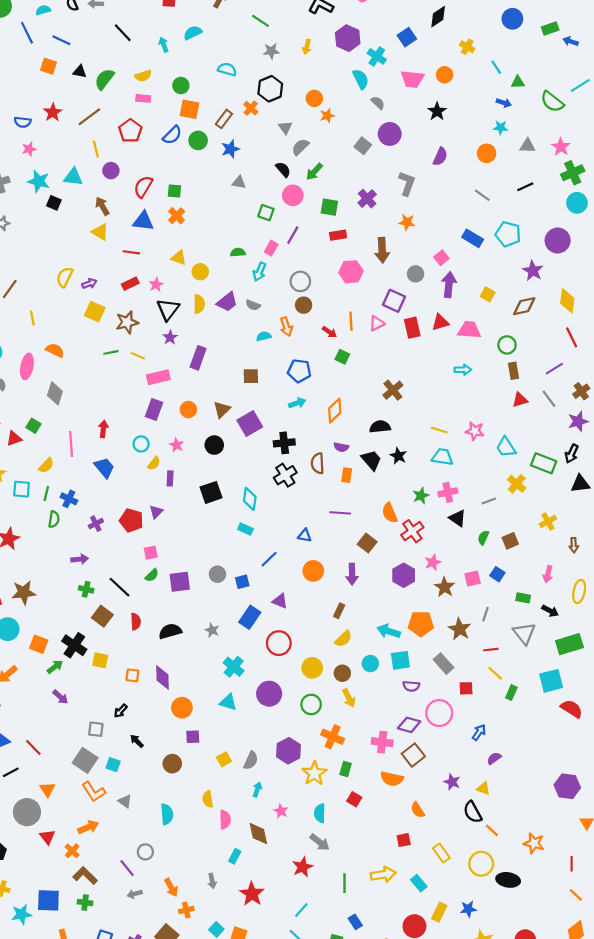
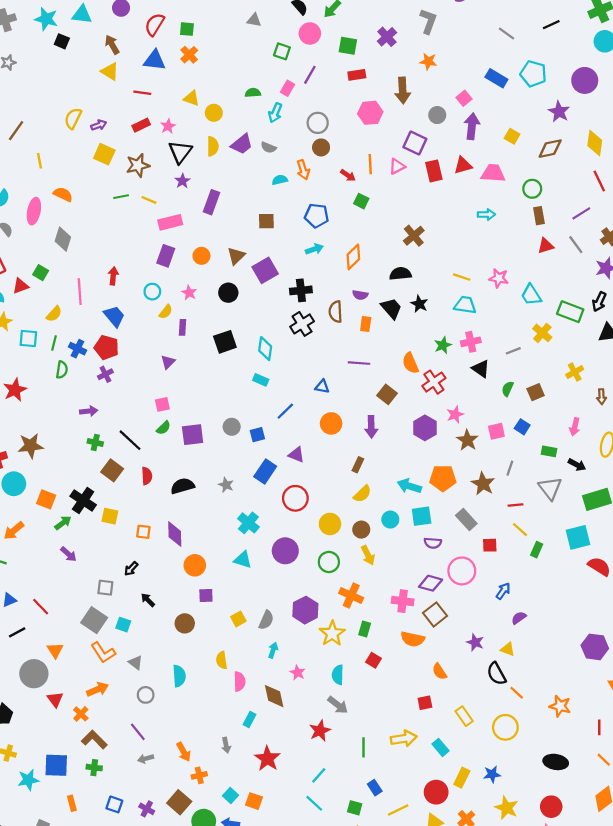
red pentagon: (131, 520) -> (107, 347), moved
gray circle: (145, 852) -> (146, 695), moved
black ellipse: (508, 880) -> (556, 762), moved

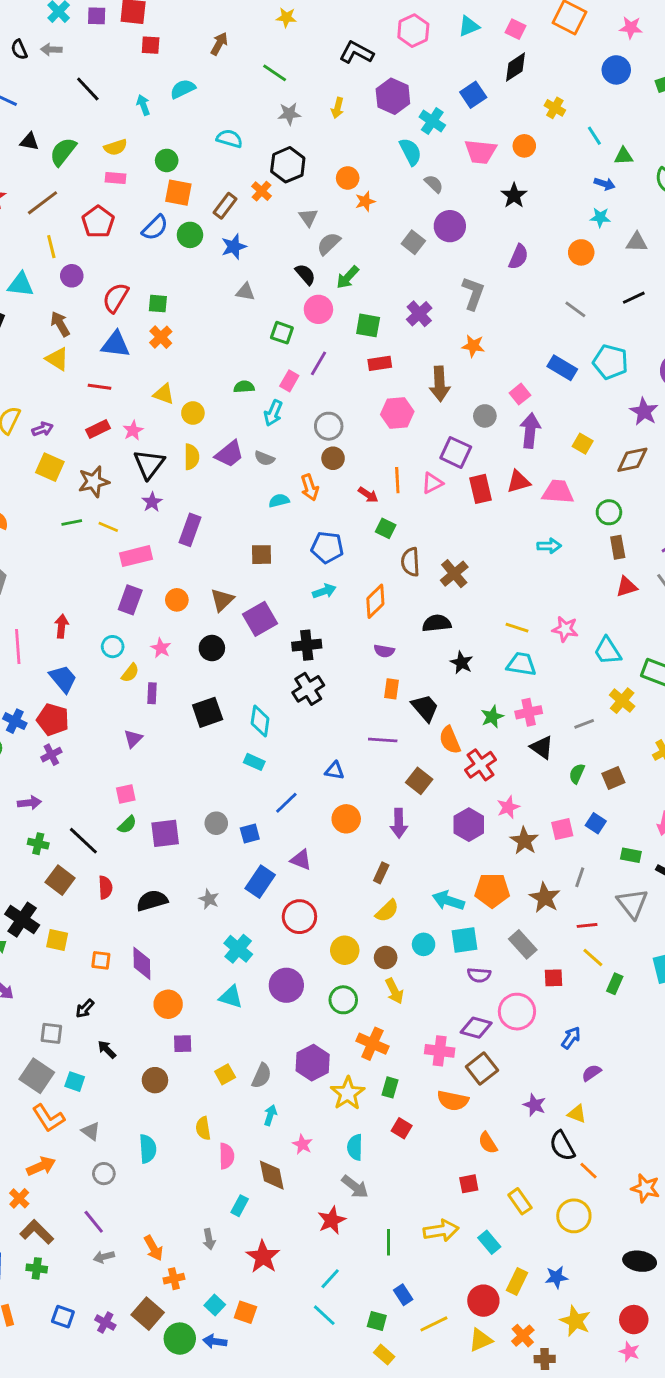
black trapezoid: (391, 308) -> (425, 708), moved
brown semicircle: (336, 312) -> (410, 562), moved

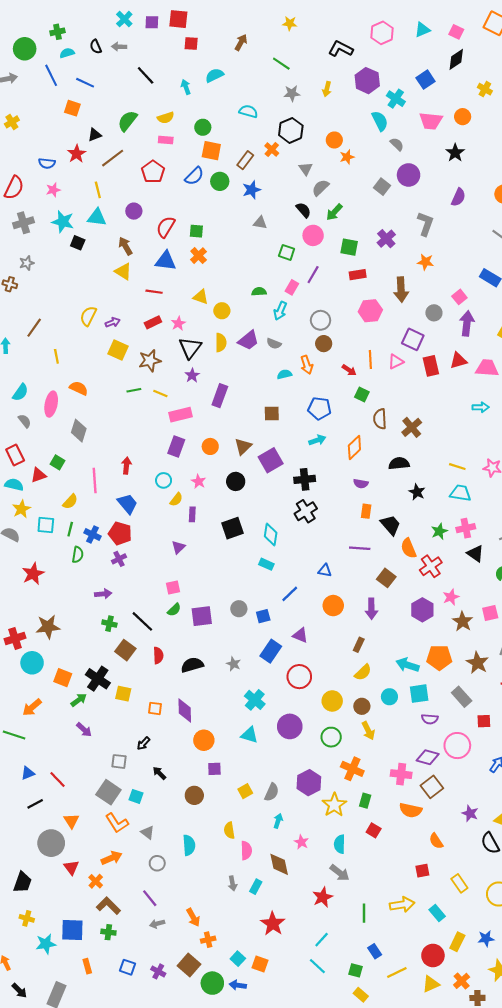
black triangle: (29, 141) -> (95, 135), moved, turned -32
yellow line: (51, 247) -> (98, 190), moved
gray arrow: (209, 1239) -> (232, 883), moved

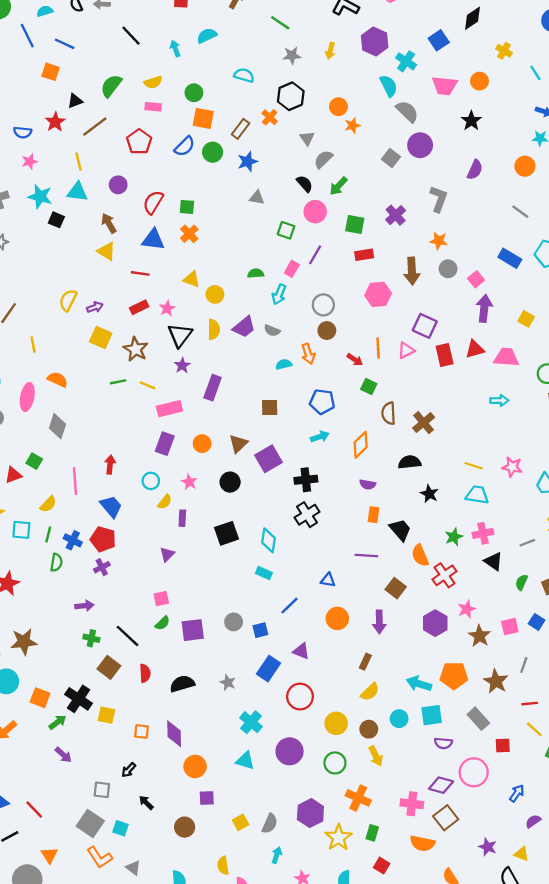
gray semicircle: (397, 144) -> (407, 111), size x1.5
gray circle: (434, 313) -> (448, 269), moved
brown star: (150, 361) -> (136, 349), turned -30

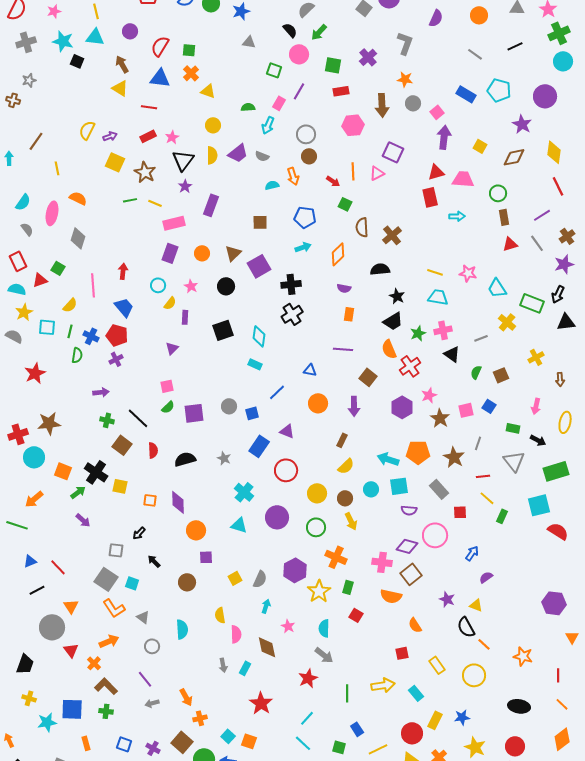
yellow triangle: (192, 279) -> (208, 91), moved
red rectangle: (445, 355) -> (430, 197), moved
black trapezoid: (400, 530) -> (393, 321), moved, turned 100

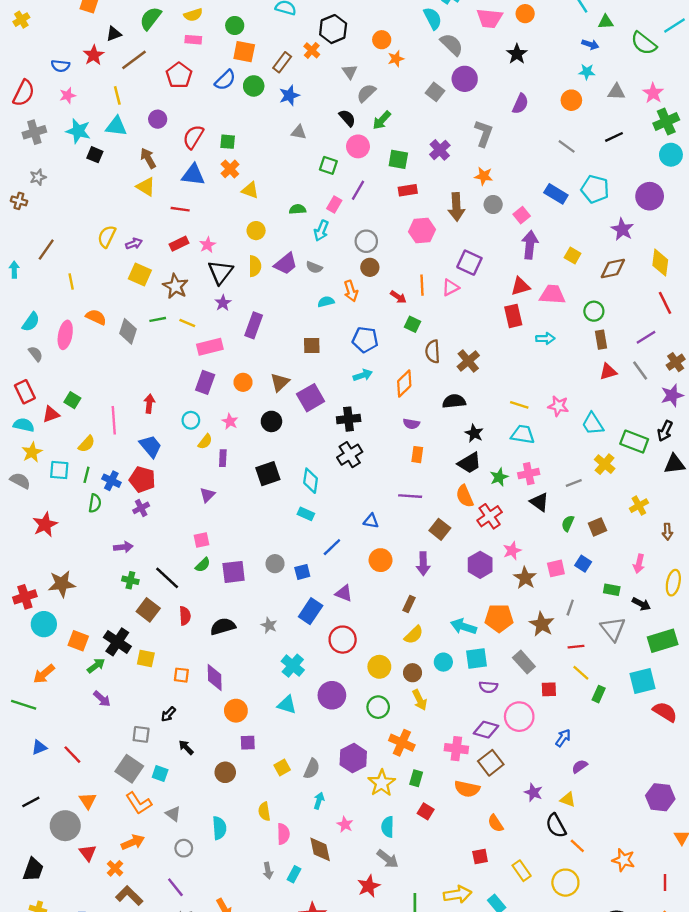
gray diamond: (78, 238) -> (128, 331), moved
black line: (37, 590) -> (31, 802), moved

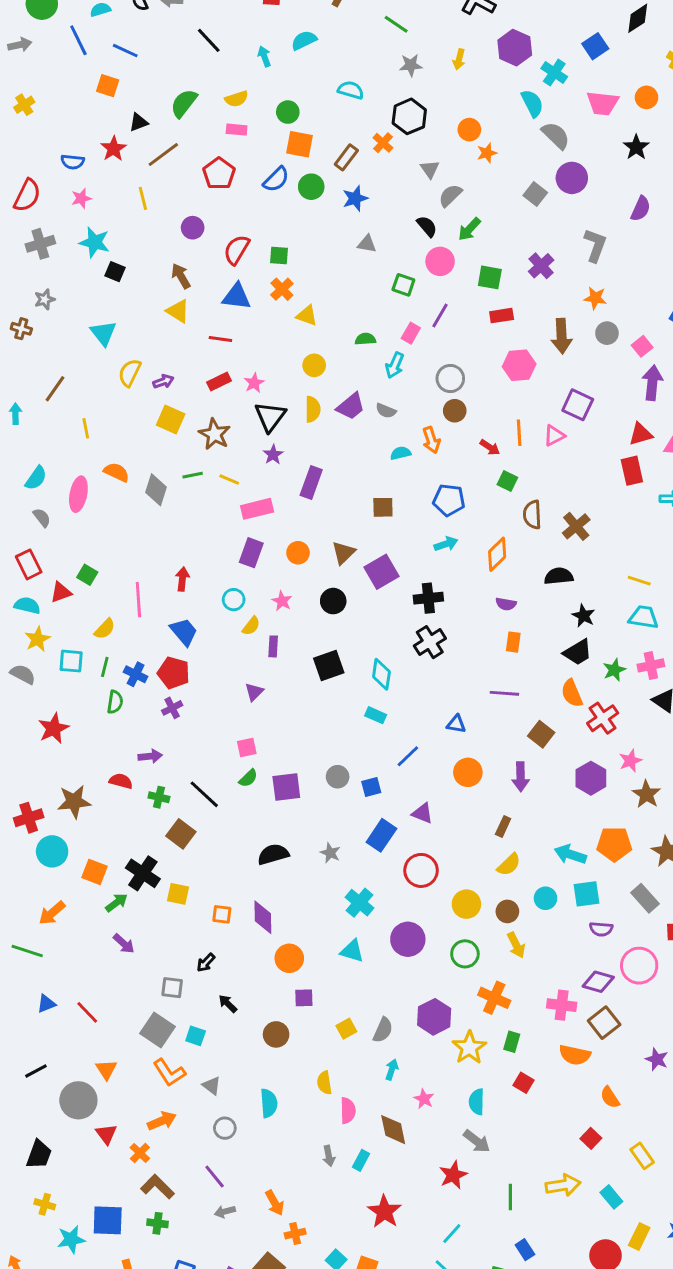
cyan triangle: (116, 126) -> (103, 333), moved, turned 45
red semicircle: (185, 616) -> (121, 781), moved, turned -72
red square: (480, 856) -> (591, 1138), turned -35

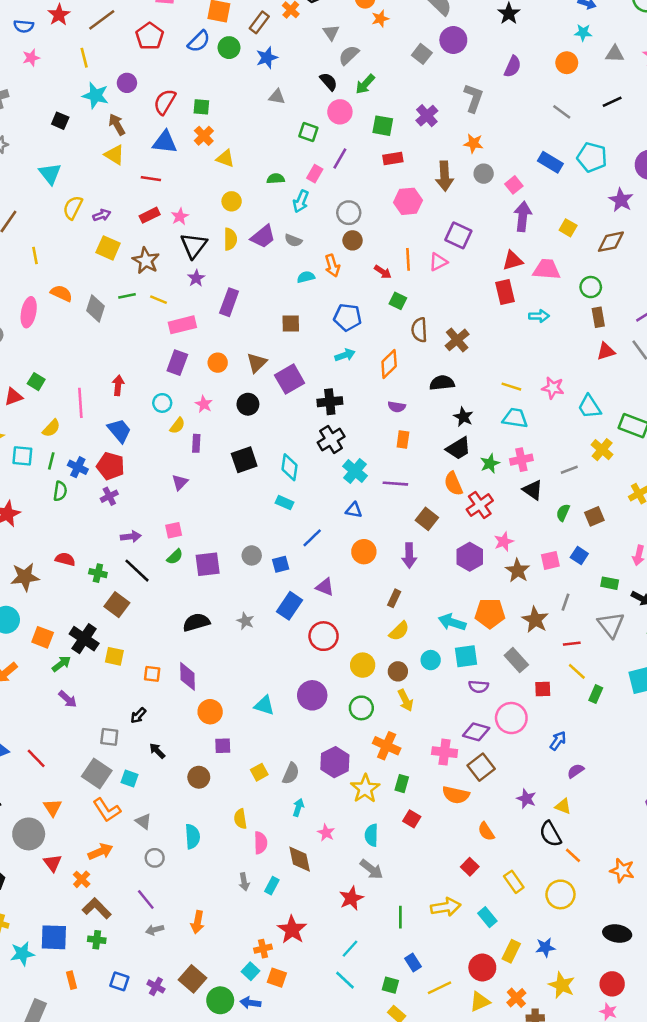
cyan star: (95, 242) -> (95, 95), moved
purple arrow: (150, 756) -> (131, 537), moved
cyan cross: (360, 903) -> (355, 471), moved
orange arrow: (275, 1203) -> (198, 922), turned 40
orange cross: (295, 1234) -> (263, 949), moved

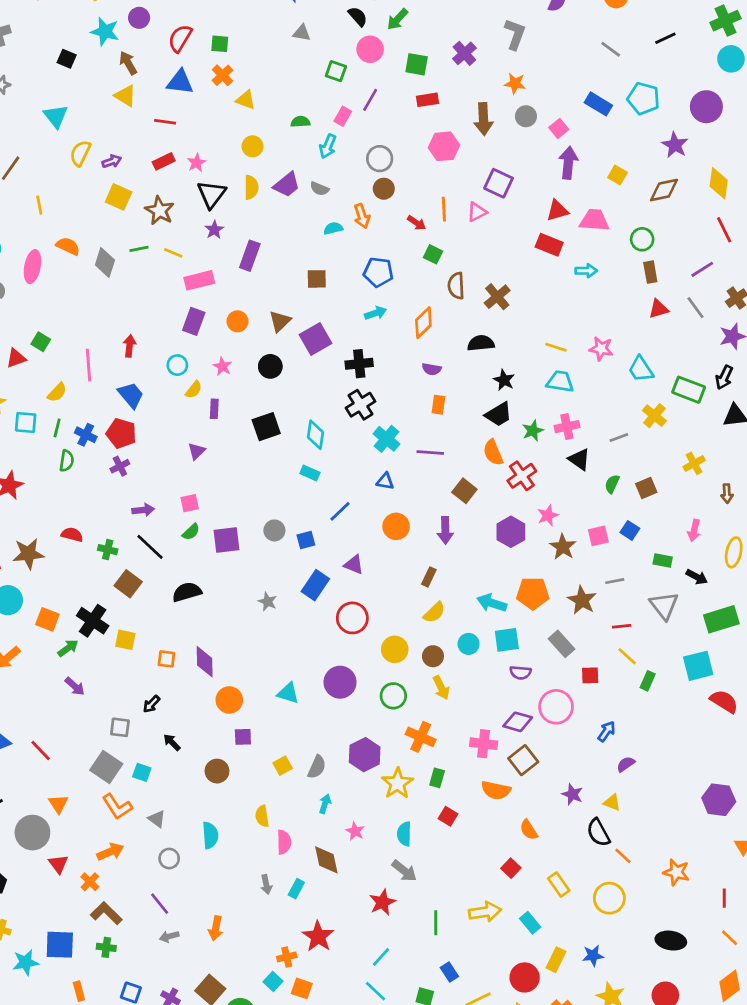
red rectangle: (505, 292) -> (549, 245), turned -55
gray line: (565, 602) -> (615, 581), turned 60
black semicircle: (196, 622) -> (187, 592), moved

